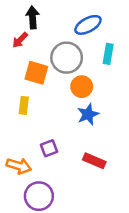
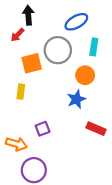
orange square: (36, 73) -> (32, 63), turned -30
orange circle: (82, 87) -> (85, 75), moved
red rectangle: (94, 161) -> (96, 129), moved

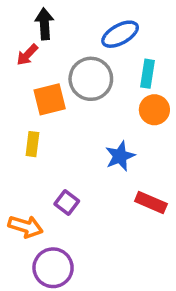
orange circle: (85, 75) -> (154, 110), moved
purple square: (43, 129) -> (67, 202), turned -32

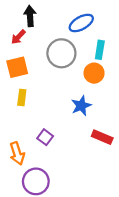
orange square: (50, 99) -> (17, 67), moved
orange circle: (154, 110) -> (94, 73), moved
orange arrow: (26, 227) -> (17, 153), turned 55

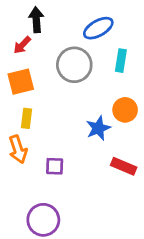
orange circle: (94, 73) -> (125, 110), moved
purple square: (45, 137) -> (55, 166), turned -35
orange arrow: (17, 153) -> (18, 149), moved

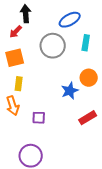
red rectangle: (124, 166) -> (88, 118), turned -54

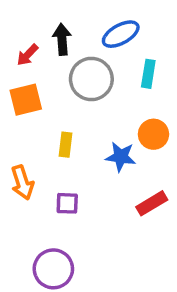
black arrow: (26, 14) -> (62, 39), moved
yellow rectangle: (19, 84) -> (65, 145), moved
blue star: (70, 91) -> (121, 157), turned 30

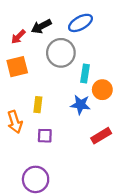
black arrow: (62, 39) -> (41, 26), turned -114
cyan rectangle: (148, 74) -> (85, 74), moved
yellow rectangle: (65, 145) -> (38, 105), moved

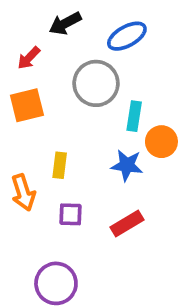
black arrow: (41, 26) -> (65, 23), moved
red rectangle: (101, 136) -> (127, 223), moved

